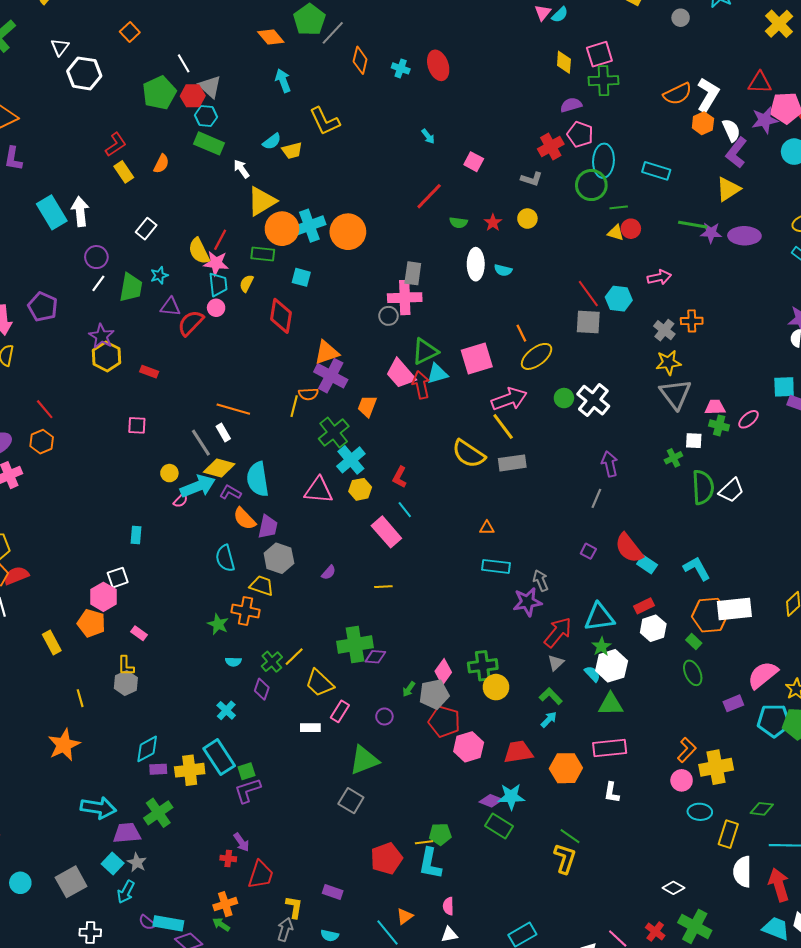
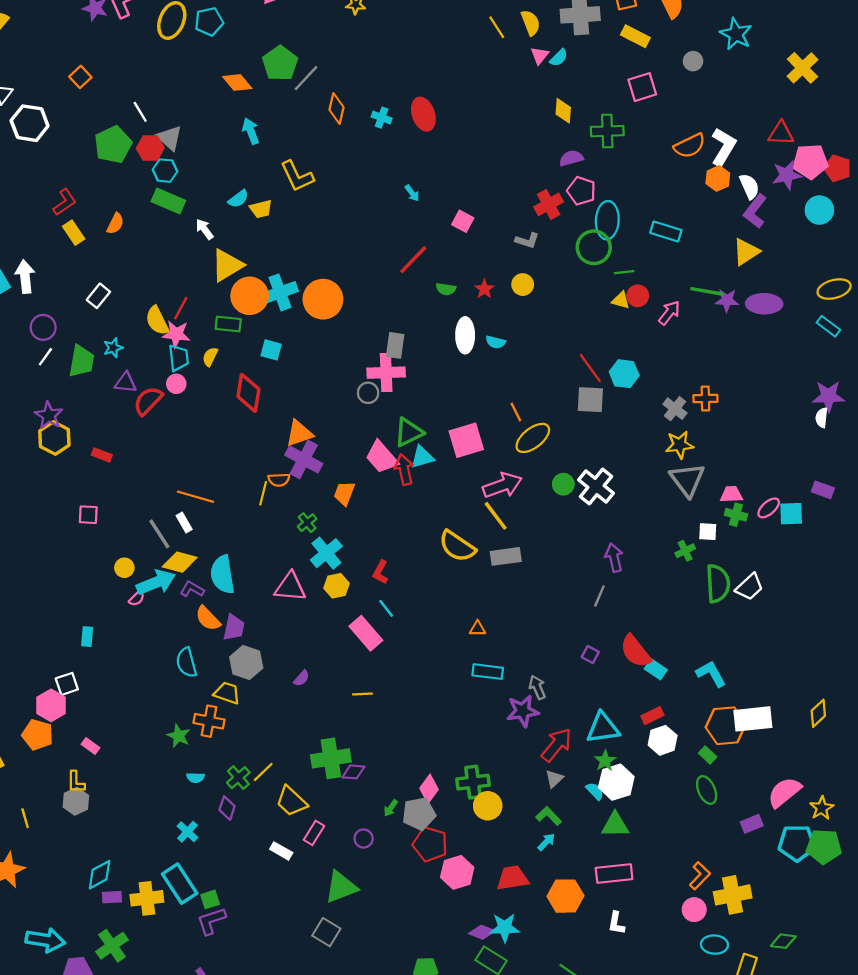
pink square: (599, 54) -> (642, 87), moved
pink arrow: (659, 277) -> (669, 313), moved, turned -40
cyan square: (784, 387) -> (791, 514), moved
green cross: (334, 433) -> (307, 523), size x0.6
white rectangle: (310, 728) -> (281, 851), turned 30

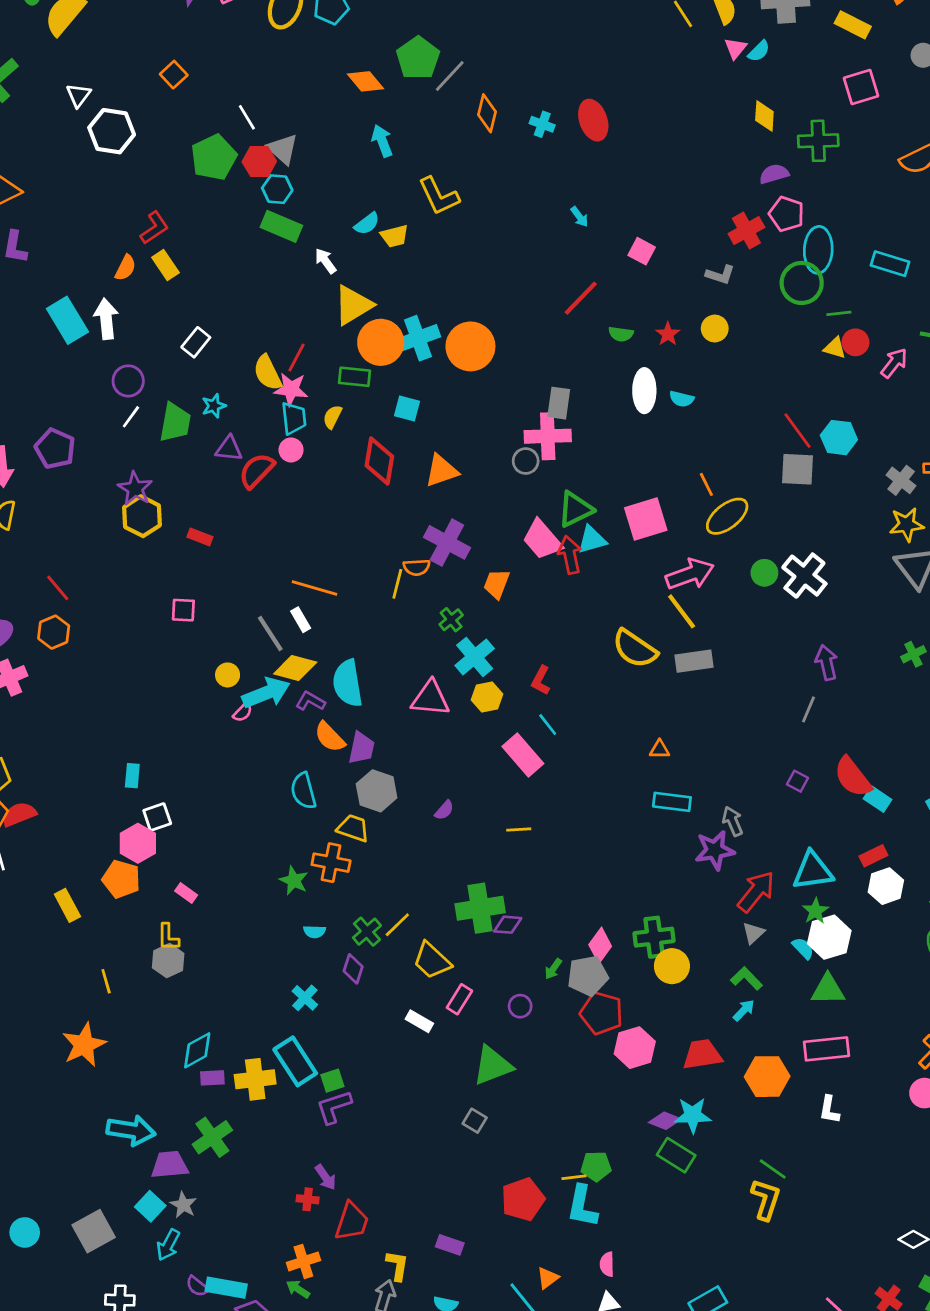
orange semicircle: (115, 224) -> (125, 268), moved
orange triangle: (299, 433) -> (441, 471), moved
cyan rectangle: (87, 637) -> (132, 776), moved
gray square: (326, 932) -> (475, 1121), size x0.7

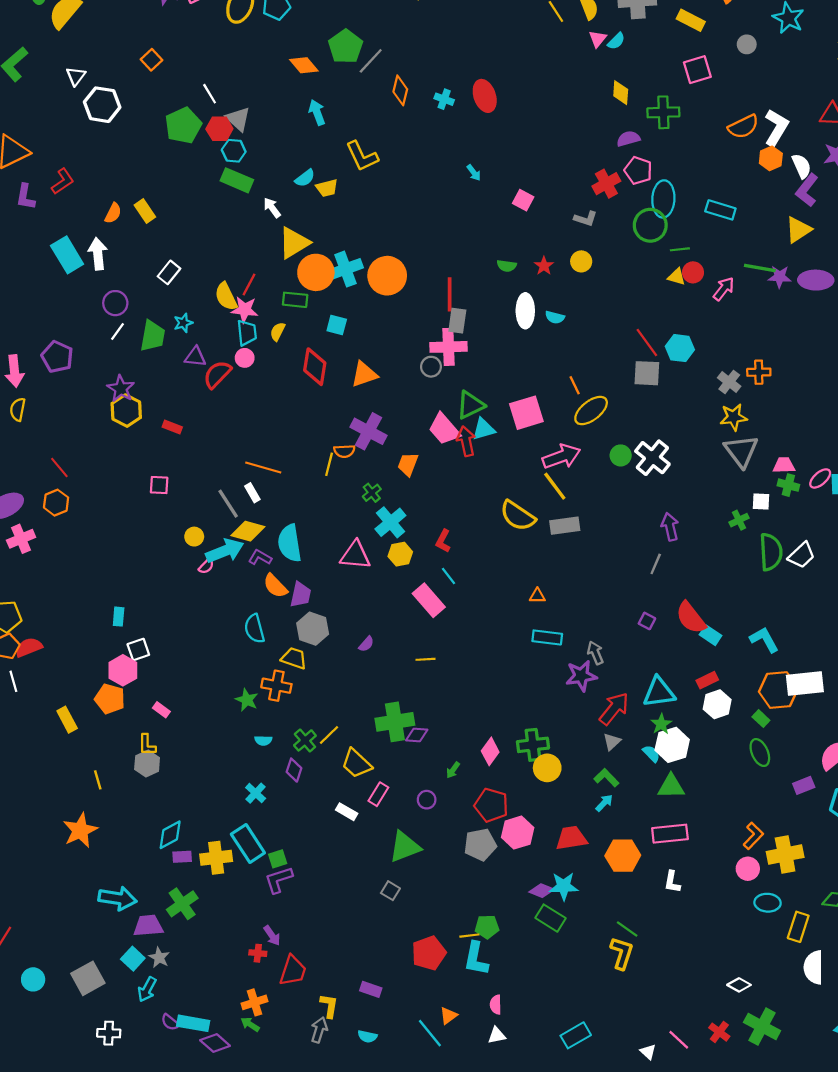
red L-shape: (154, 228) -> (63, 181), moved
red line: (581, 298) -> (450, 294), moved, turned -44
gray pentagon: (588, 976) -> (480, 845), moved

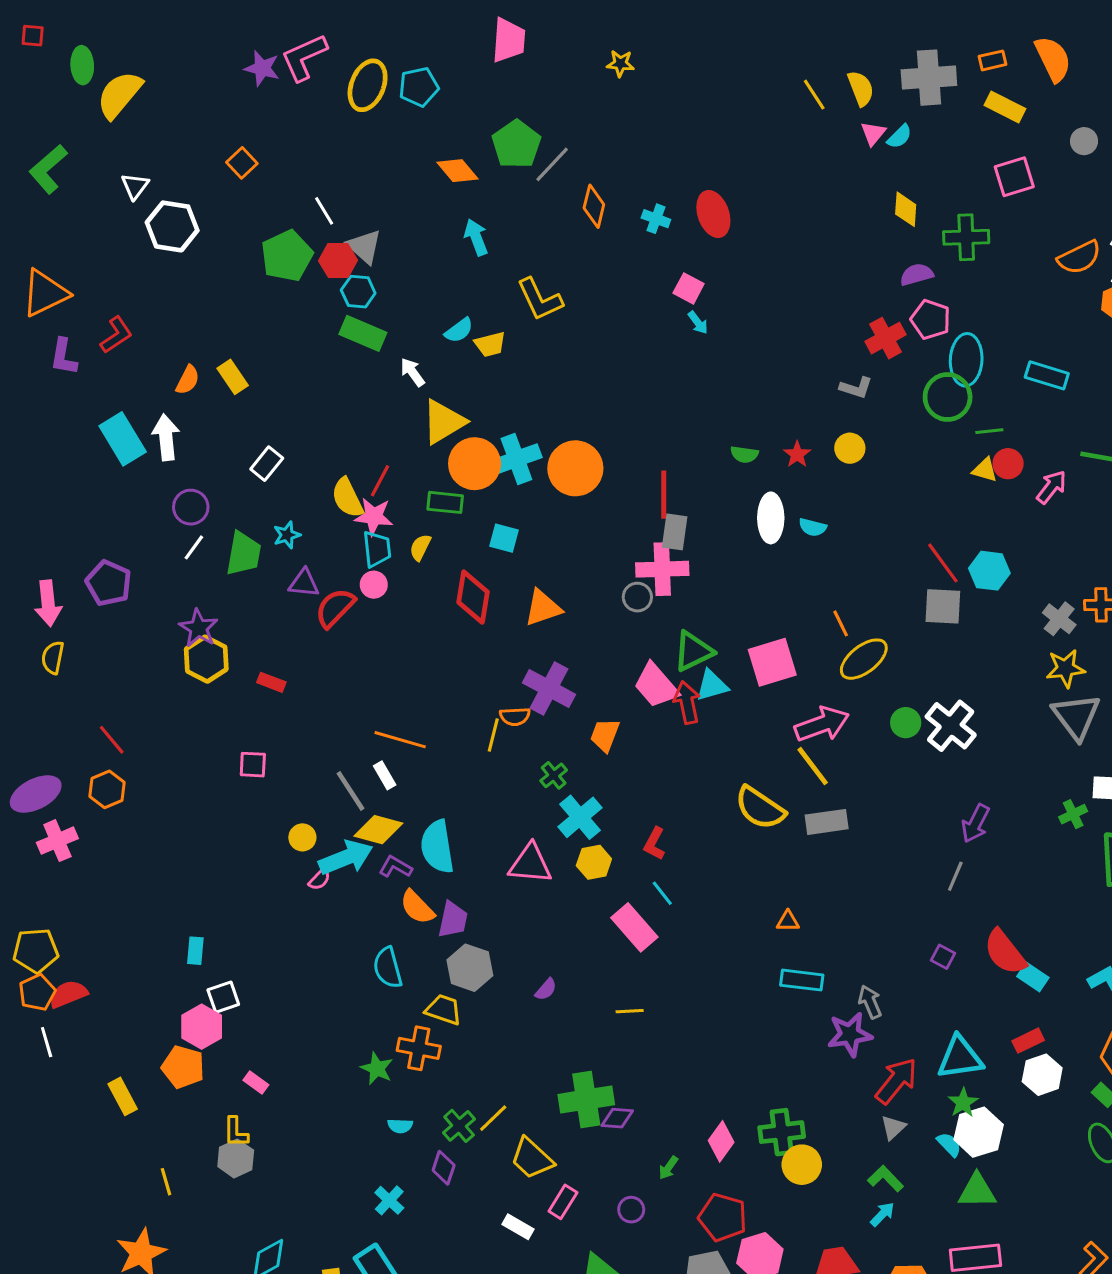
pink square: (523, 200) -> (689, 288), moved
purple arrow: (670, 527) -> (975, 823), turned -140

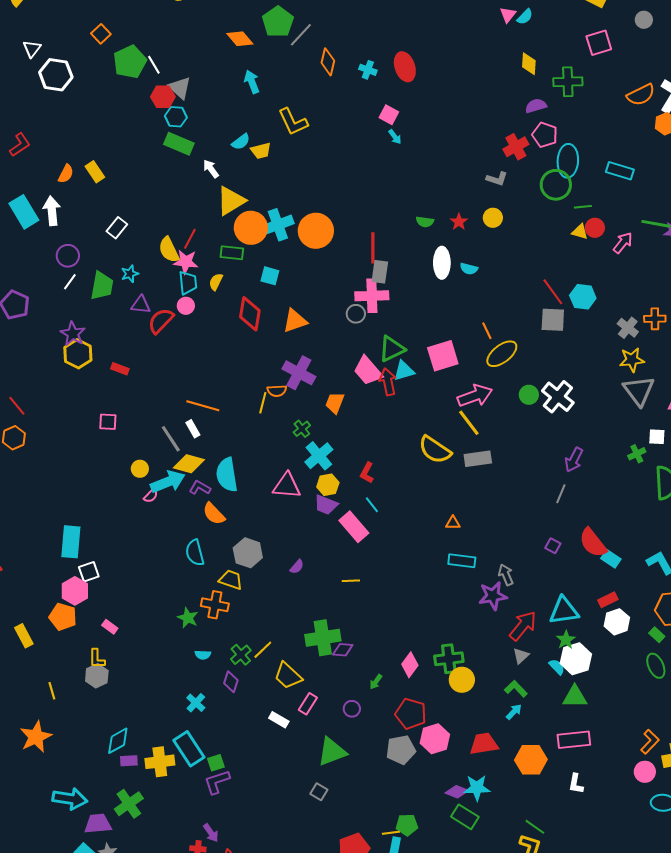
green pentagon: (287, 256) -> (130, 62), moved
purple trapezoid: (453, 920) -> (326, 505), moved, turned 100
cyan rectangle: (195, 951) -> (71, 542), size x1.8

